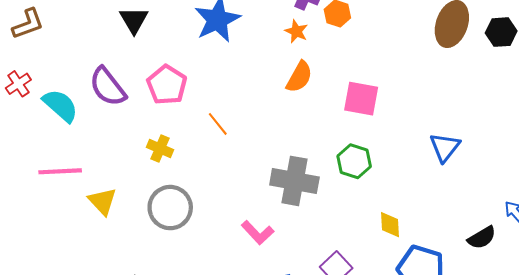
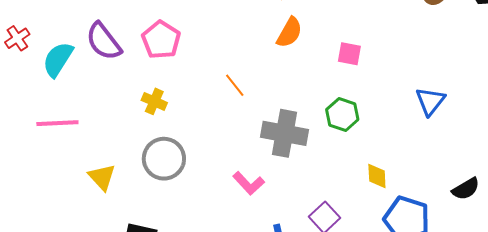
pink square: (361, 99) -> (349, 54), size x0.7
cyan semicircle: (60, 105) -> (58, 59), turned -99
orange line: (218, 124) -> (235, 85), moved
yellow triangle: (102, 201) -> (102, 177), moved

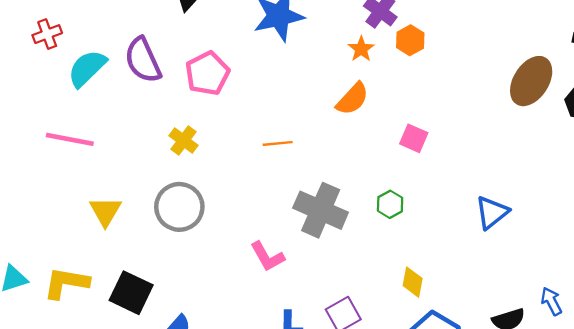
orange line: (235, 85) -> (278, 143), turned -70
green hexagon: (342, 114) -> (390, 204), size x0.7

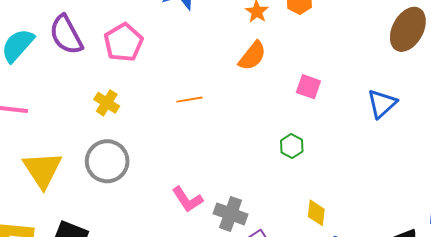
gray cross: (321, 210) -> (231, 214), moved, size x0.7
yellow triangle: (105, 211) -> (43, 170), size x1.4
blue triangle: (492, 212) -> (382, 104), moved

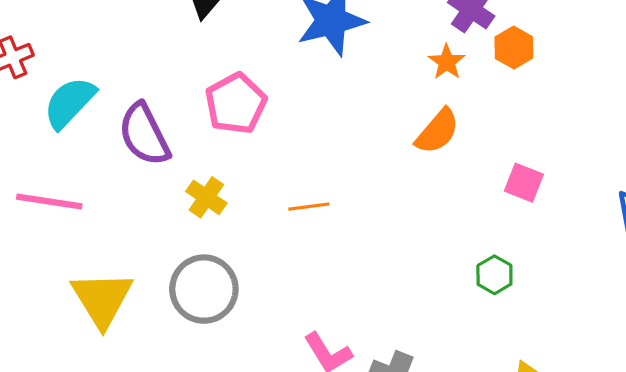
purple semicircle: (66, 35) -> (144, 134), moved
orange line: (189, 100) -> (309, 207), moved

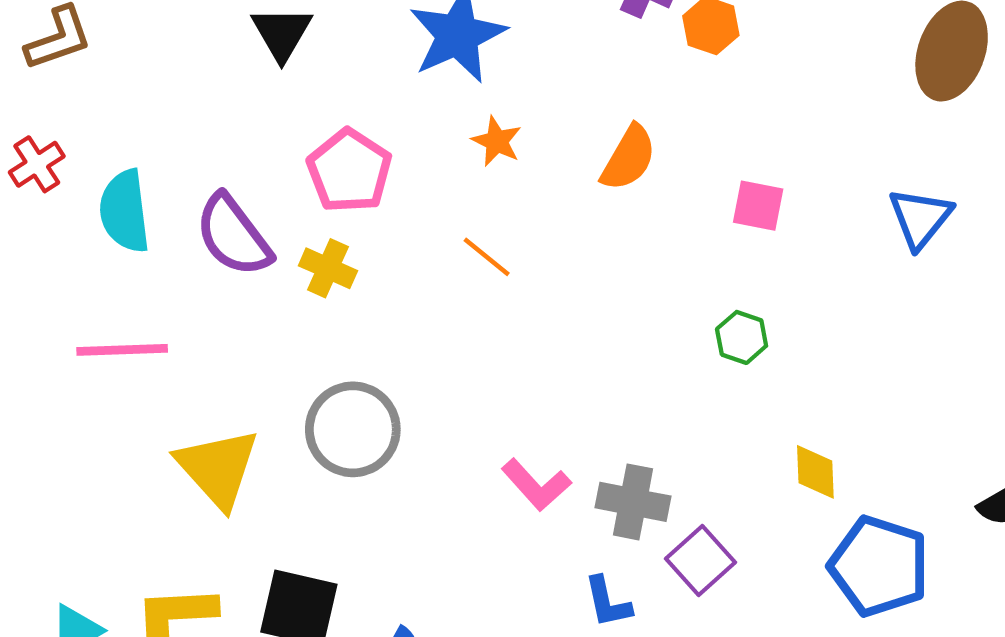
orange star: (447, 62) -> (497, 141), moved
cyan semicircle: (69, 103) -> (125, 211), turned -40
yellow cross: (206, 197) -> (328, 268), moved
orange line: (309, 207) -> (487, 257), moved, turned 57

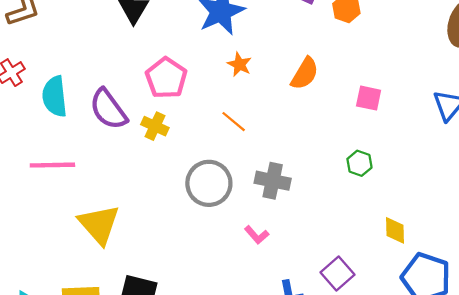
gray circle: (353, 429) -> (209, 183), moved
pink L-shape: (536, 485) -> (257, 235), size x0.7
gray cross: (633, 502) -> (273, 181), moved

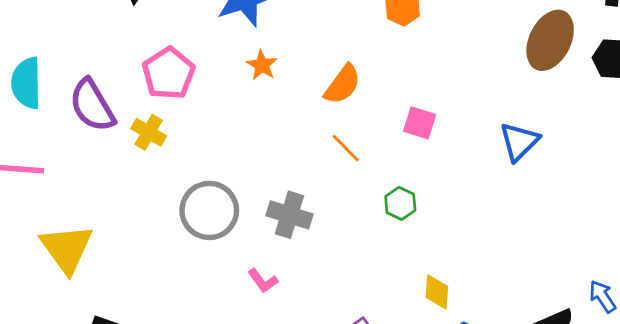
orange line: (234, 122) -> (346, 148), moved

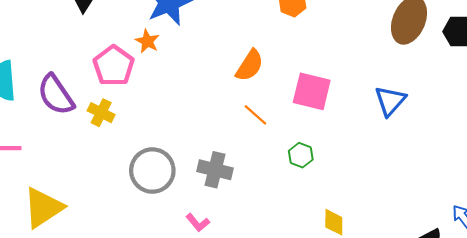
orange star: (262, 65) -> (147, 41), moved
pink square: (420, 123) -> (312, 91), size x1.5
yellow triangle: (67, 249) -> (43, 208), turned 36

